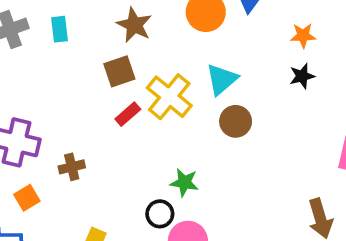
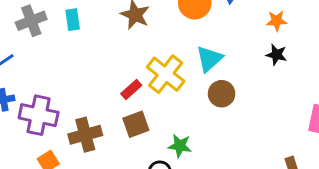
brown square: (119, 71) -> (136, 124), moved
black star: (302, 76) -> (276, 55), turned 30
brown cross: (72, 167) -> (85, 135), size x1.5

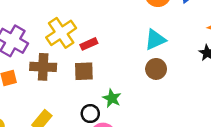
yellow cross: (166, 74) -> (61, 33), moved

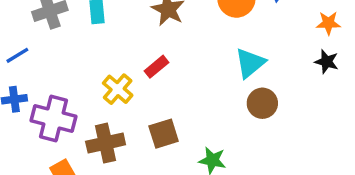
yellow cross: (61, 33) -> (118, 89), size x0.7
red rectangle: (89, 44) -> (156, 67), moved

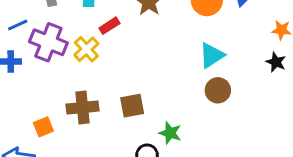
red rectangle: (156, 67) -> (109, 26), moved
yellow cross: (118, 89) -> (86, 49), moved
purple cross: (54, 119) -> (48, 42), moved

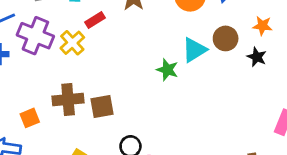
brown circle: (218, 90) -> (226, 38), moved
brown square: (132, 106) -> (102, 107), moved
green star: (170, 133) -> (167, 70), moved

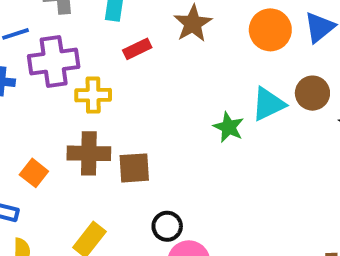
purple cross: (35, 36) -> (54, 62), turned -36
yellow cross: (72, 43) -> (93, 95), moved, turned 35
orange square: (30, 118) -> (34, 173), turned -36

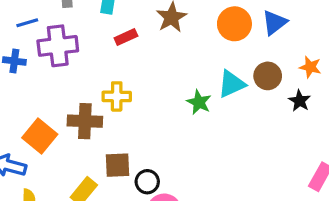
yellow cross: (93, 95) -> (117, 96), moved
brown square: (134, 168) -> (117, 165), moved
orange square: (34, 173) -> (40, 136), size x1.5

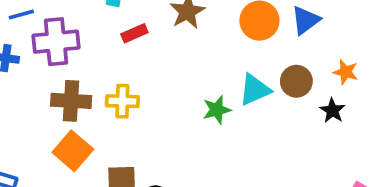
green star: (199, 102) -> (217, 110), turned 30
brown cross: (85, 121) -> (71, 101), moved
orange square: (40, 136) -> (73, 151), moved

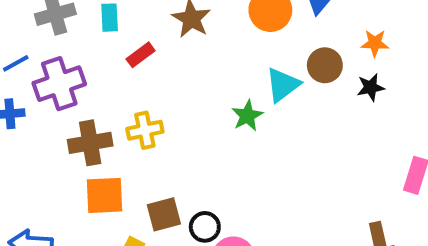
black star: (332, 111) -> (371, 87), turned -30
orange square: (73, 151) -> (105, 195), turned -30

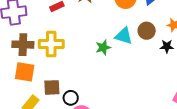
cyan triangle: (283, 85) -> (124, 36), turned 42
yellow cross: (145, 130) -> (51, 44), size x1.4

